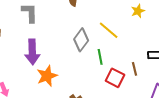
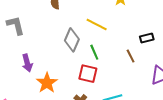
purple arrow: (32, 52) -> (27, 63), size x0.7
red square: (115, 78) -> (88, 74), moved

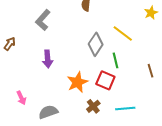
gray L-shape: (16, 25) -> (43, 20), turned -135
orange star: (47, 83) -> (77, 82), moved

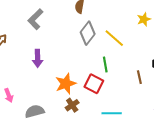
gray diamond: (96, 44) -> (88, 33), moved
brown cross: (93, 106) -> (72, 105), moved

